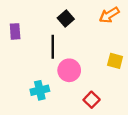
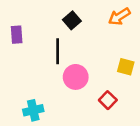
cyan cross: (40, 90) -> (33, 110), moved
red square: (92, 100) -> (108, 100), moved

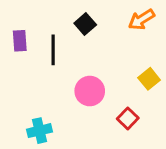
black line: (58, 51) -> (53, 50), moved
yellow square: (126, 67) -> (149, 79), turned 36

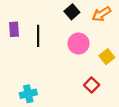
black square: (85, 24) -> (72, 12), moved
pink circle: (90, 91) -> (79, 44), moved

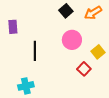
black line: (38, 36) -> (35, 51), moved
red square: (92, 85) -> (84, 69), moved

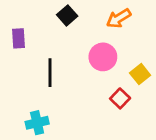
black square: (66, 11) -> (67, 15), moved
orange arrow: (93, 13) -> (119, 18), moved

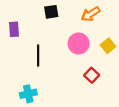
black square: (67, 15) -> (51, 12), turned 32
yellow square: (140, 74) -> (108, 46), moved

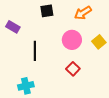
purple rectangle: (14, 29) -> (13, 27), turned -56
red square: (92, 75) -> (73, 69), moved

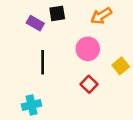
purple rectangle: (13, 27) -> (35, 23), moved
yellow square: (99, 42) -> (121, 66), moved

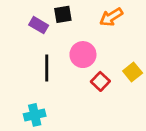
pink circle: (88, 49) -> (83, 55), moved
red square: (89, 84) -> (100, 81), moved

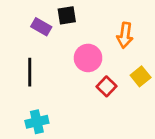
orange arrow: (111, 17) -> (125, 35), moved, turned -50
black line: (47, 68) -> (30, 72), moved

